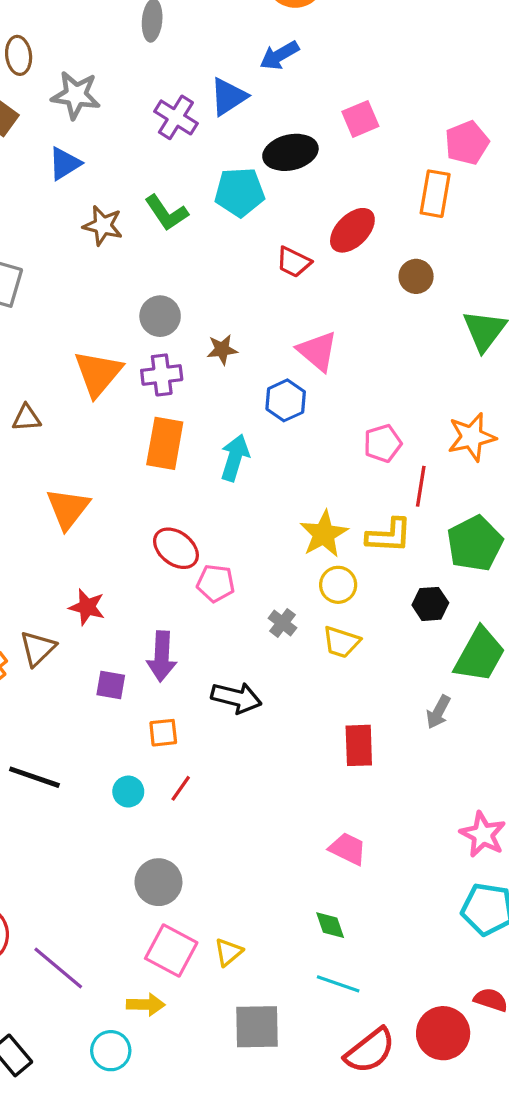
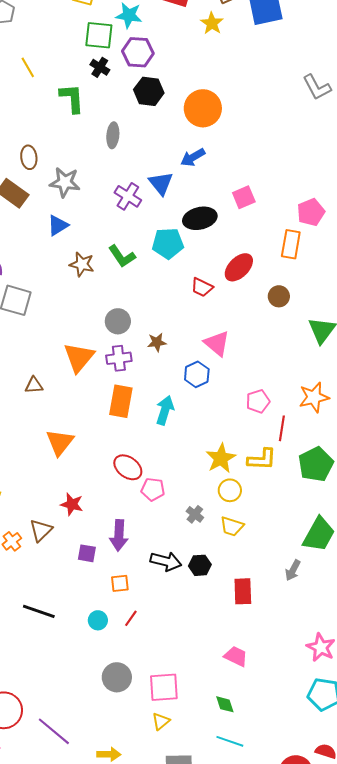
blue triangle: (228, 97) -> (161, 183), turned -36
black hexagon: (430, 604) -> (200, 565), moved
pink square: (171, 951) -> (164, 687), moved, turned -32

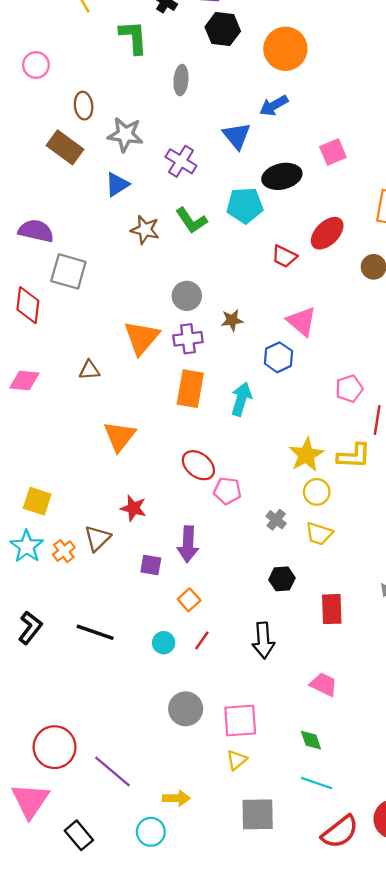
purple cross: (128, 196) -> (181, 161), moved
black arrow: (166, 561) -> (263, 640), moved, turned 72
orange square: (120, 583) -> (189, 600), turned -36

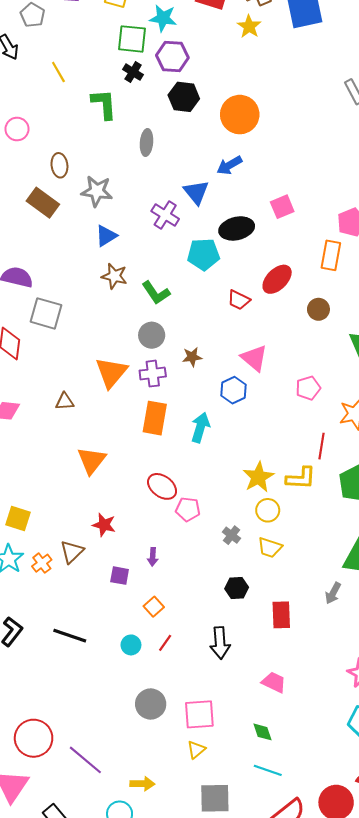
purple cross: (181, 161) -> (165, 215), moved
blue triangle: (117, 184) -> (106, 236), moved
green L-shape: (191, 220) -> (156, 293), moved
pink pentagon: (349, 389) -> (308, 388), moved
purple arrow: (188, 544) -> (153, 557), size x0.6

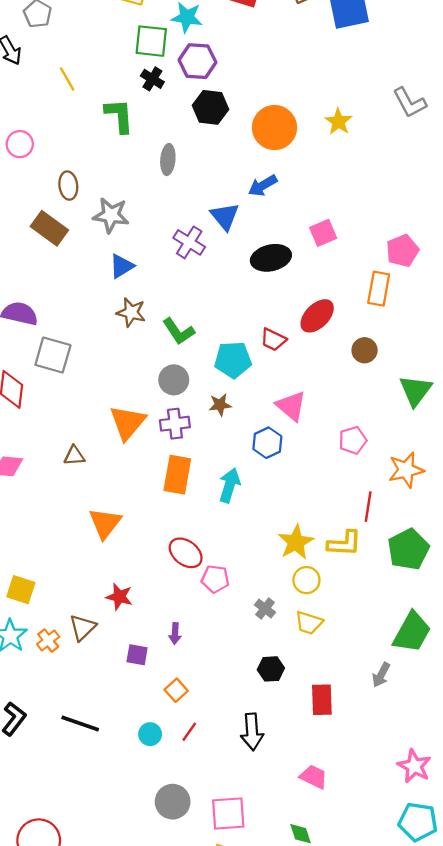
yellow star: (249, 26) -> (338, 122), moved
cyan pentagon: (203, 254) -> (233, 360), moved

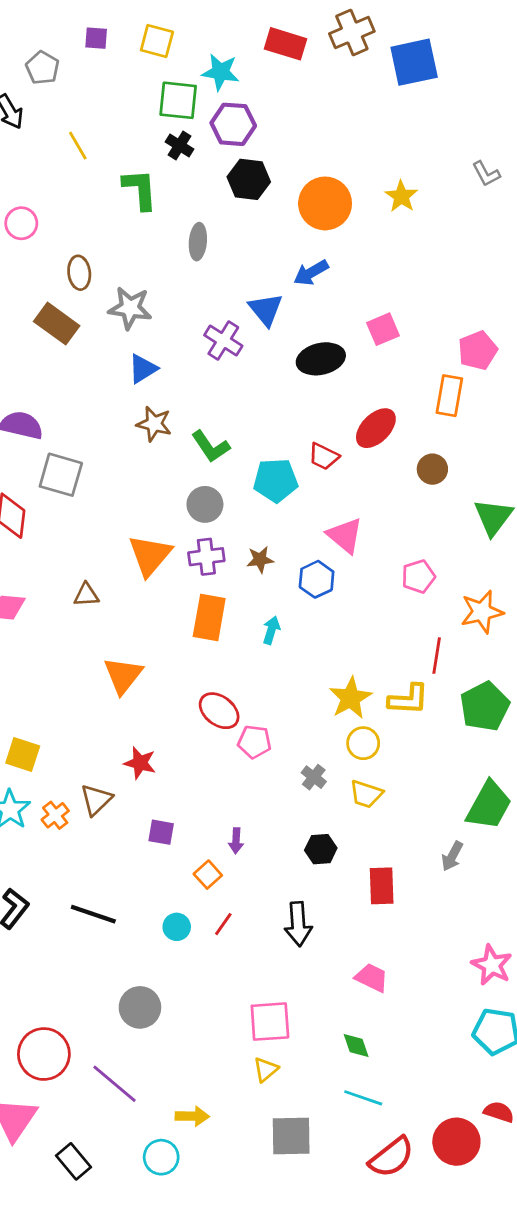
gray L-shape: (410, 103) -> (486, 174), size x0.7
brown star: (220, 405) -> (260, 560), moved
cyan arrow: (229, 485) -> (271, 630), size x0.7
purple arrow: (175, 633) -> (236, 841), moved
gray circle: (173, 802) -> (140, 1007), moved

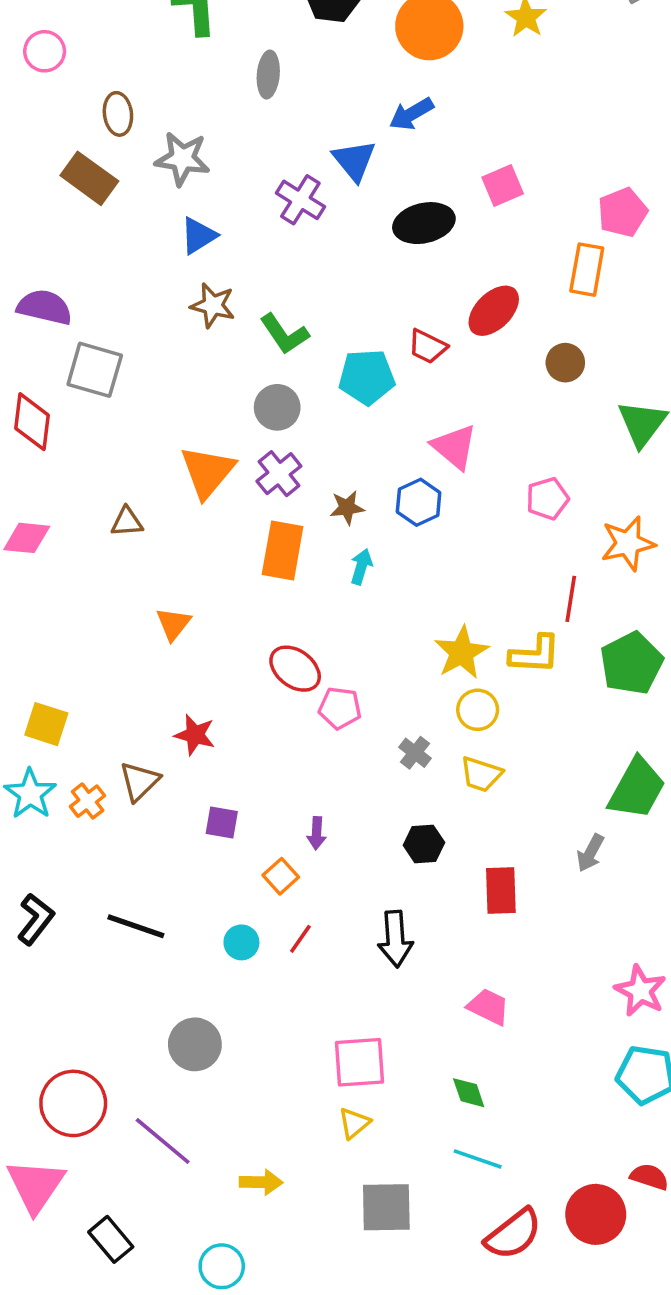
purple cross: (206, 557) -> (279, 474), turned -32
brown star: (260, 560) -> (347, 508), moved
orange triangle: (123, 675) -> (173, 624), size x0.7
cyan circle: (161, 1157) -> (222, 1266), moved

